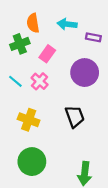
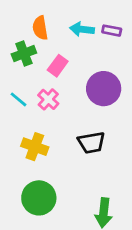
purple rectangle: (93, 37) -> (112, 31), moved
black trapezoid: (75, 116) -> (91, 143), turned 100

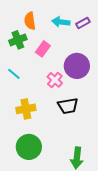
purple rectangle: (112, 31) -> (83, 23), turned -40
pink cross: (48, 99) -> (55, 80), moved
yellow cross: (35, 147) -> (26, 109), turned -30

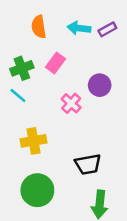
green cross: (18, 40) -> (22, 68), moved
purple circle: (77, 66) -> (100, 85), size x0.7
black trapezoid: (68, 106) -> (88, 164), moved

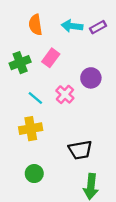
cyan line: (18, 96) -> (35, 98), moved
green circle: (37, 190) -> (34, 174), size x0.6

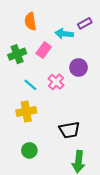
cyan arrow: (72, 26) -> (64, 34), moved

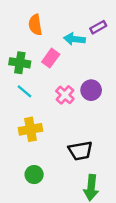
green cross: (17, 54) -> (20, 63), turned 30
purple circle: (79, 67) -> (91, 90), moved
cyan line: (30, 85) -> (25, 91), moved

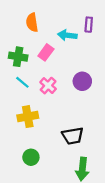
purple rectangle: (98, 27) -> (89, 25), turned -56
pink cross: (65, 95) -> (48, 86), moved

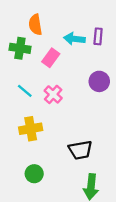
purple rectangle: (89, 25) -> (98, 36), moved
green cross: (18, 57) -> (20, 48), moved
purple circle: (82, 81) -> (99, 81), moved

